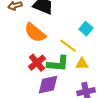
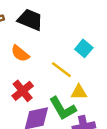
orange semicircle: (35, 33) -> (20, 53), size x0.7
green L-shape: (58, 64) -> (63, 108), moved, turned 55

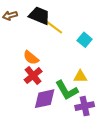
orange semicircle: (20, 53) -> (31, 58), moved
yellow line: (61, 70) -> (54, 27), moved

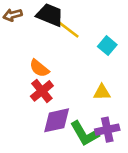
green L-shape: (67, 90) -> (85, 134), moved

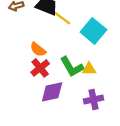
cyan square: (107, 46) -> (93, 31), size x1.6
green L-shape: (85, 134) -> (72, 67), moved

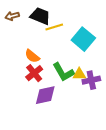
yellow line: (62, 18) -> (54, 27), turned -54
purple cross: (93, 99) -> (91, 80), moved

